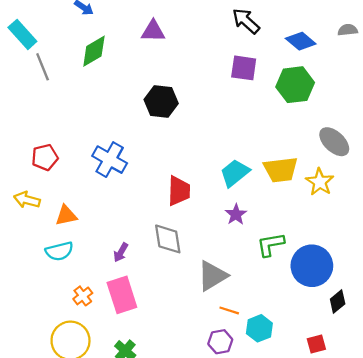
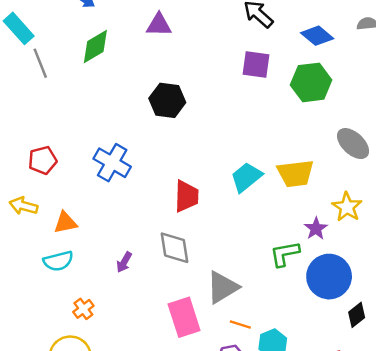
yellow star: (320, 182) -> (347, 207), moved
purple star: (236, 214) -> (316, 229), moved
pink rectangle: (122, 295) -> (184, 317), moved

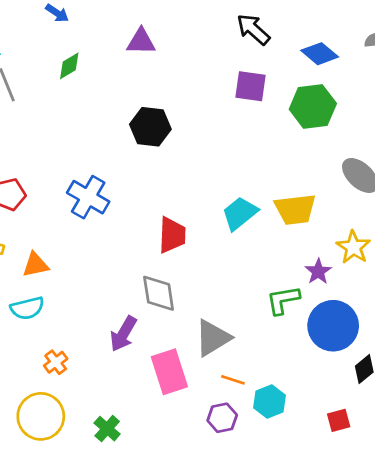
green diamond: (95, 46) -> (69, 66), size x0.7
purple arrow: (124, 262) -> (123, 334), moved, size x1.5

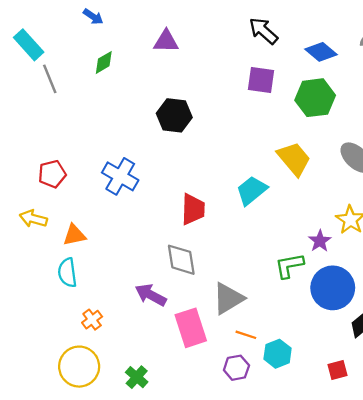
yellow trapezoid: (295, 209) -> (294, 159), moved, turned -123
cyan semicircle: (27, 308) -> (67, 273), turned 96
purple arrow: (123, 334) -> (151, 295), turned 88

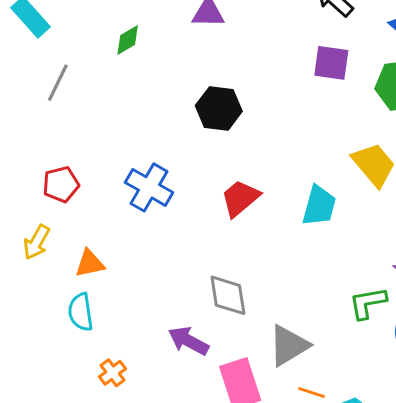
gray line: (50, 79) -> (58, 83), moved, turned 48
cyan trapezoid: (252, 190) -> (319, 206), turned 144
red trapezoid: (193, 209) -> (240, 198), moved, turned -132
yellow arrow: (33, 219) -> (37, 242), turned -76

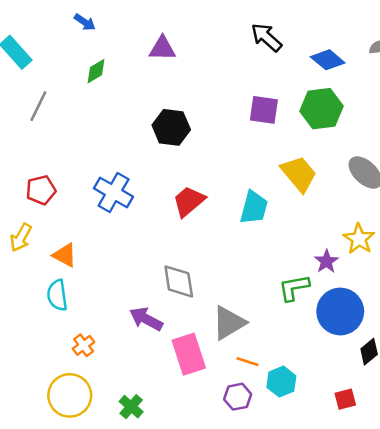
purple square: (331, 63) -> (264, 110), moved
orange triangle: (90, 263) -> (65, 255), turned 40

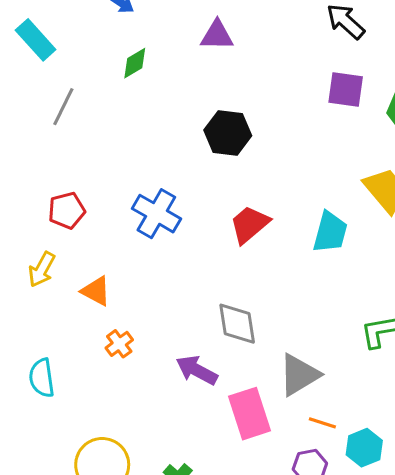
purple square: (264, 110) -> (346, 90), moved
cyan semicircle: (57, 295) -> (42, 378), moved
orange cross: (84, 345) -> (119, 344), moved

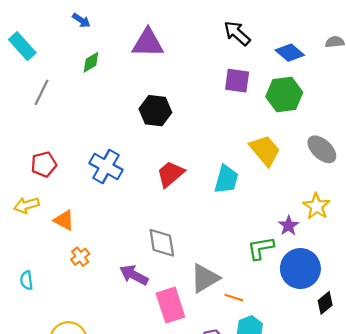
purple triangle: (217, 35) -> (148, 43), size x1.4
yellow arrow: (42, 269) -> (27, 205), turned 45
cyan semicircle: (42, 378) -> (27, 280), size x0.7
orange line: (322, 423) -> (234, 298), moved

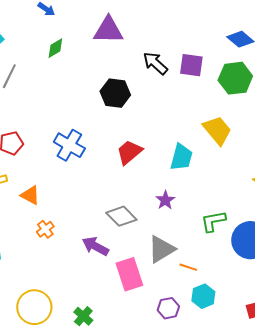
black arrow: (237, 33) -> (155, 63), moved
purple star: (289, 226) -> (165, 200), moved
gray diamond: (162, 243) -> (121, 216), turned -36

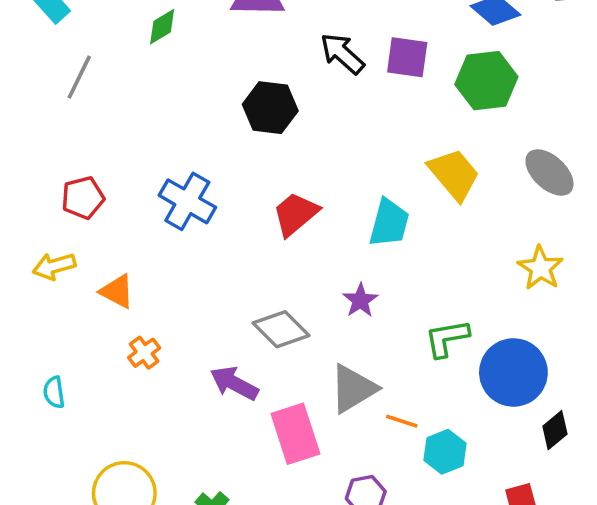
cyan hexagon: (203, 296) -> (445, 452), moved

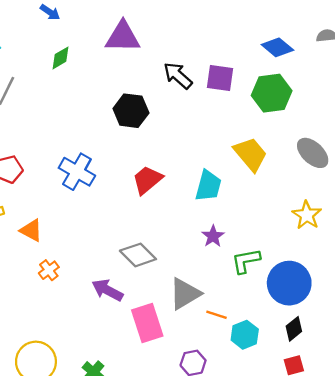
purple star: (360, 300) -> (213, 236), moved
black diamond: (555, 430) -> (294, 329), moved

